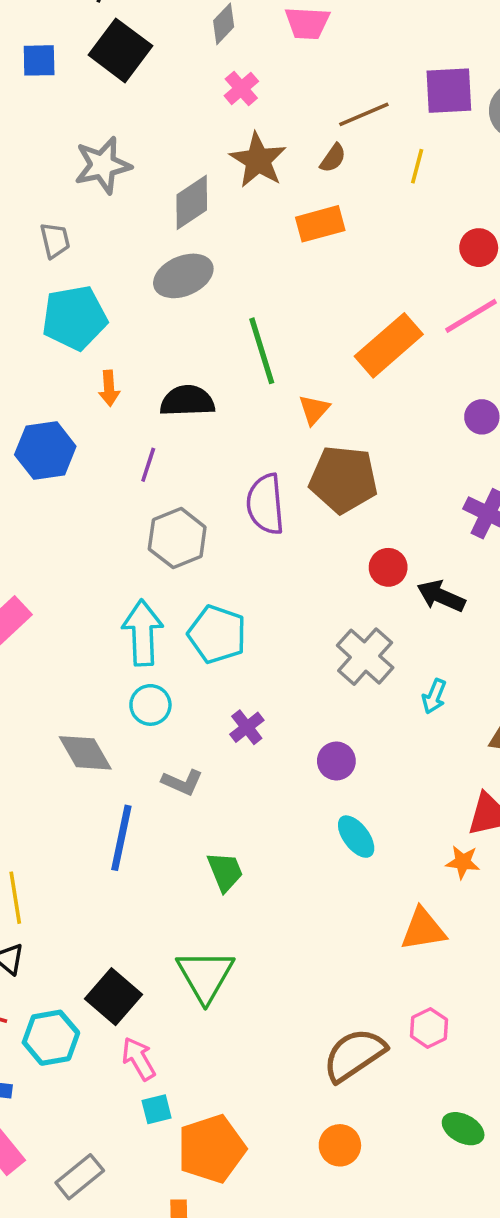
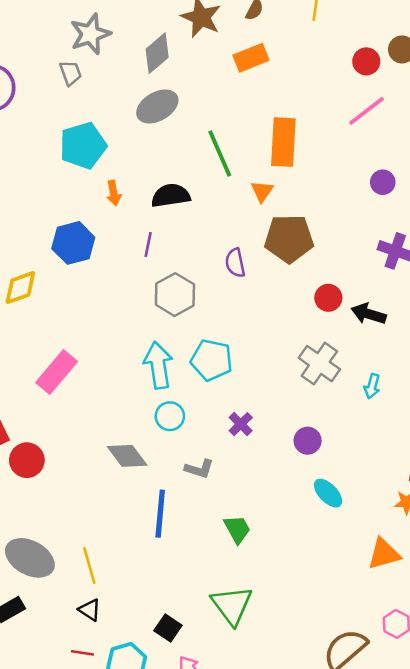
gray trapezoid: (55, 240) -> (70, 73), moved
orange rectangle: (389, 345) -> (283, 142), moved, turned -39
purple semicircle: (265, 504) -> (235, 263), size x0.7
black square: (114, 997) -> (168, 628), size x0.7

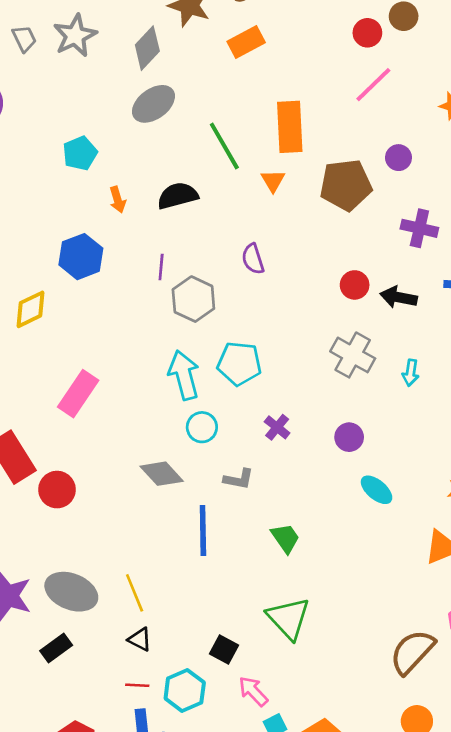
gray trapezoid: (70, 73) -> (24, 39), moved
cyan pentagon: (83, 146) -> (80, 153), size x0.7
brown pentagon: (289, 239) -> (346, 185), moved
purple line: (148, 245) -> (161, 267), moved

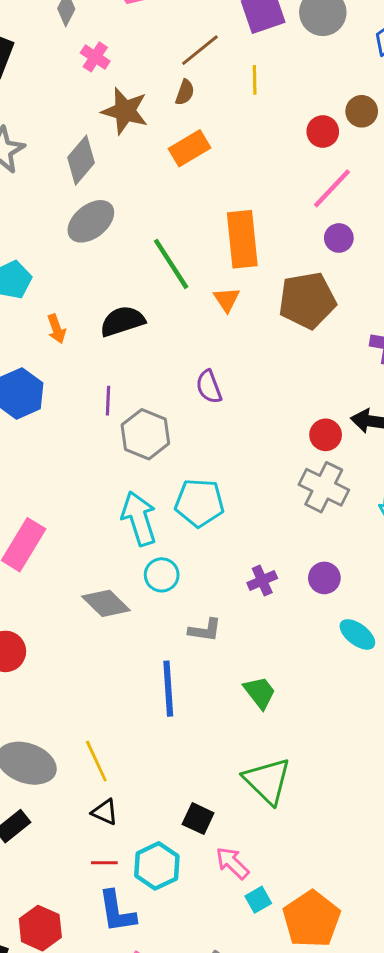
purple circle: (398, 158) -> (339, 238), moved
red circle: (355, 285) -> (326, 435), moved
purple cross: (277, 427) -> (262, 581), moved, turned 30
gray diamond: (162, 474) -> (106, 603), moved

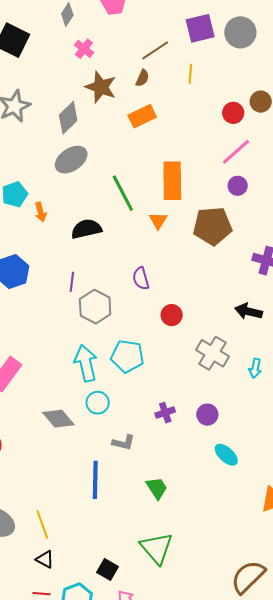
orange arrow: (56, 329) -> (41, 212), moved
red circle: (326, 435) -> (172, 315), moved

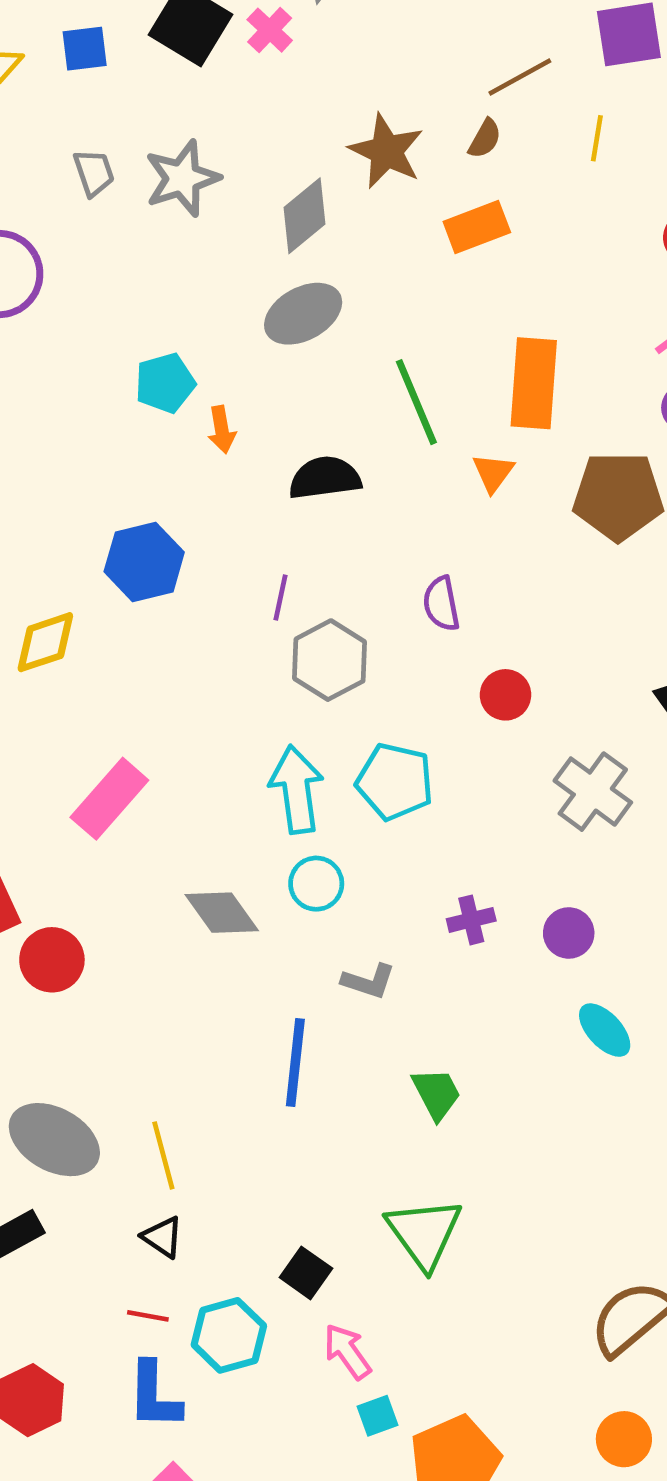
pink cross: (84, 49) -> (270, 30), moved

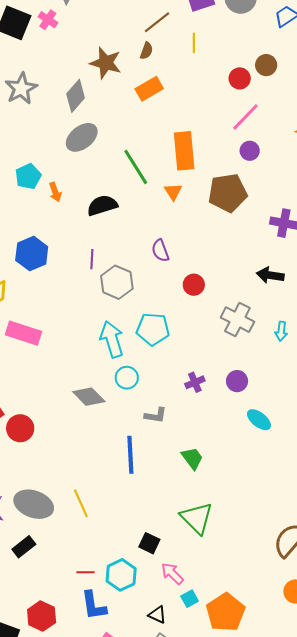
pink rectangle: (109, 799) -> (23, 333), moved, turned 76
black triangle: (163, 1237) -> (157, 615), moved

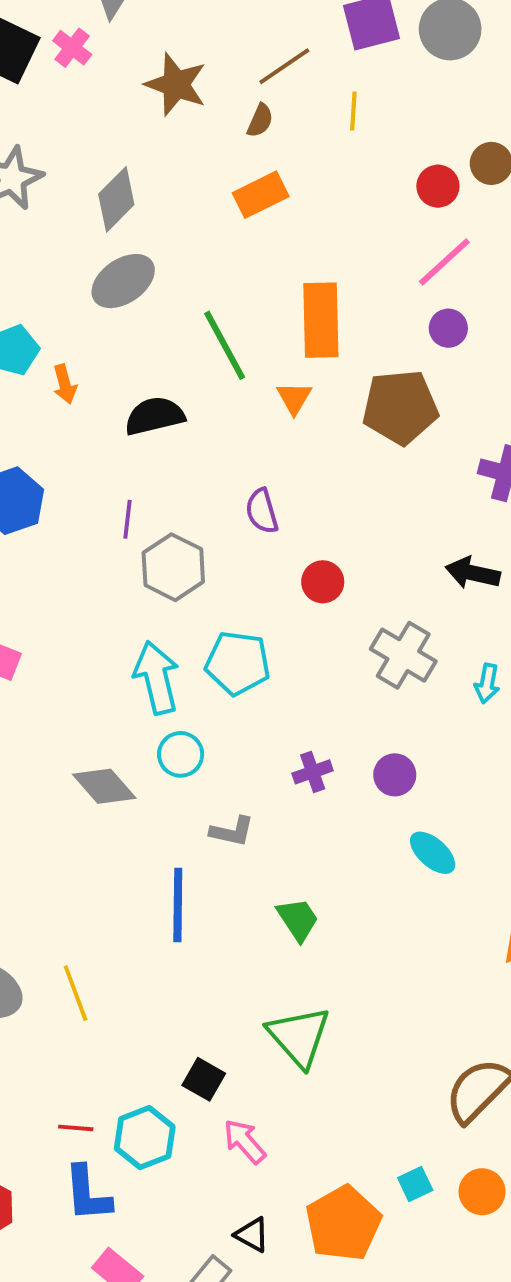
brown star: (106, 63) -> (176, 84), moved
cyan square: (190, 599) -> (415, 1184), moved
black triangle: (157, 615) -> (252, 1235), moved

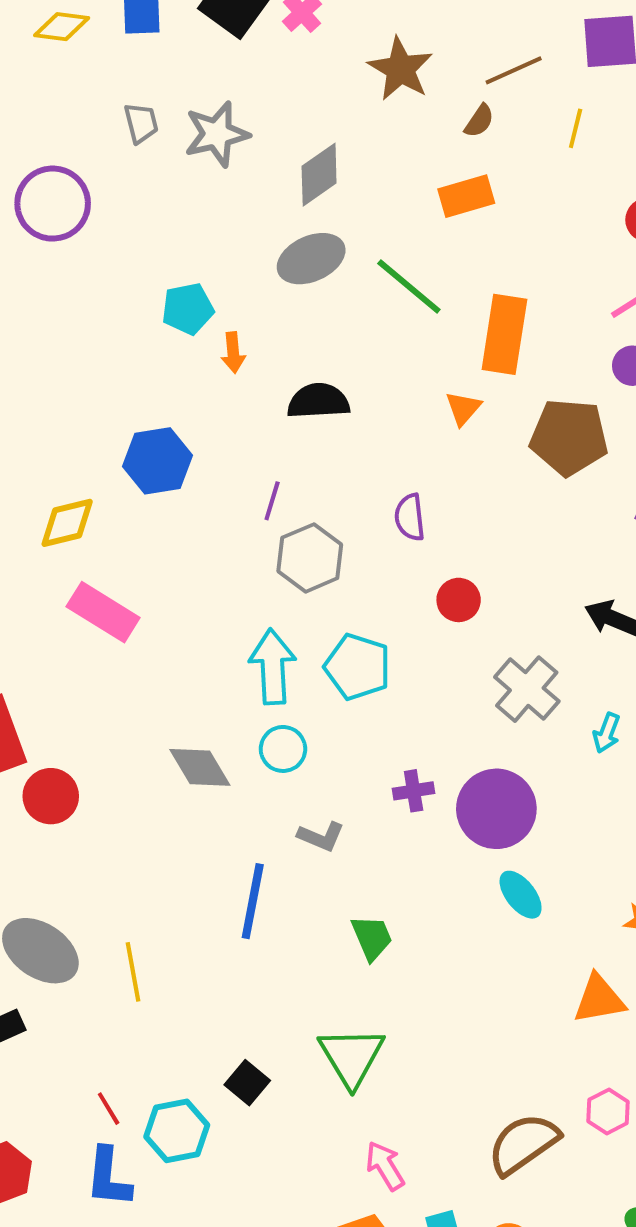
green line: (225, 345) -> (409, 286), moved, turned -32
purple circle: (395, 775) -> (496, 809), size x1.8
red line: (76, 1128) -> (109, 1109), turned 44
pink arrow: (245, 1141) -> (385, 1166), moved

